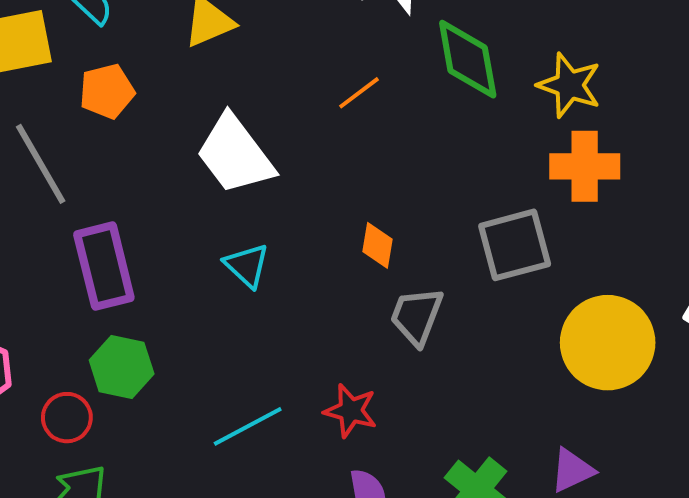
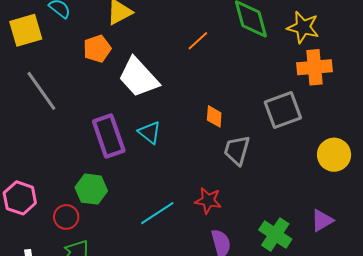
orange pentagon: (107, 91) -> (97, 49), moved
purple rectangle: (104, 266) -> (109, 136), moved
yellow circle: (608, 343) -> (334, 155), size x0.7

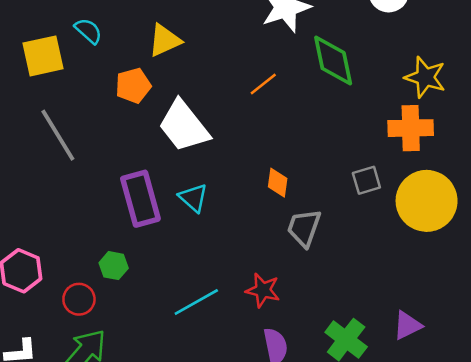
yellow star: (303, 27) -> (425, 77), moved
gray square: (283, 110) -> (366, 180), size x0.6
yellow circle: (334, 155) -> (427, 201), moved, size x1.4
green hexagon: (91, 189) -> (114, 266), size x0.7

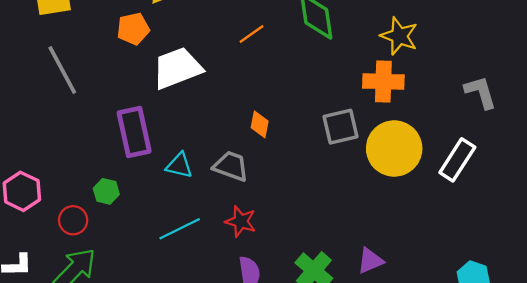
white trapezoid: (184, 126) -> (177, 68), turned 104
gray square: (366, 180) -> (341, 127), size x1.4
cyan triangle: (193, 198) -> (179, 165), moved, turned -32
gray trapezoid: (304, 228) -> (231, 166), moved, turned 87

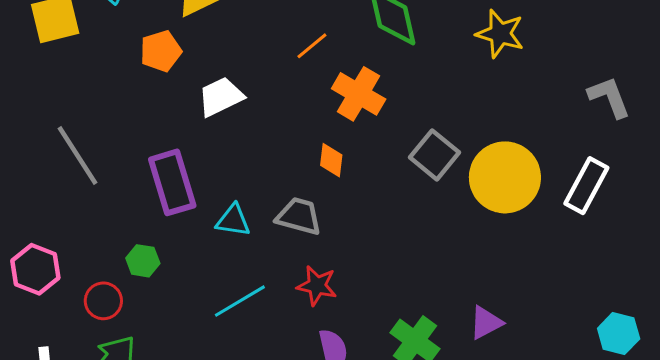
white trapezoid: (177, 68) -> (221, 97), size x0.7
gray line: (62, 70) -> (77, 156), moved
orange cross: (383, 82) -> (359, 94), moved, turned 33
gray square: (341, 127) -> (434, 155), turned -33

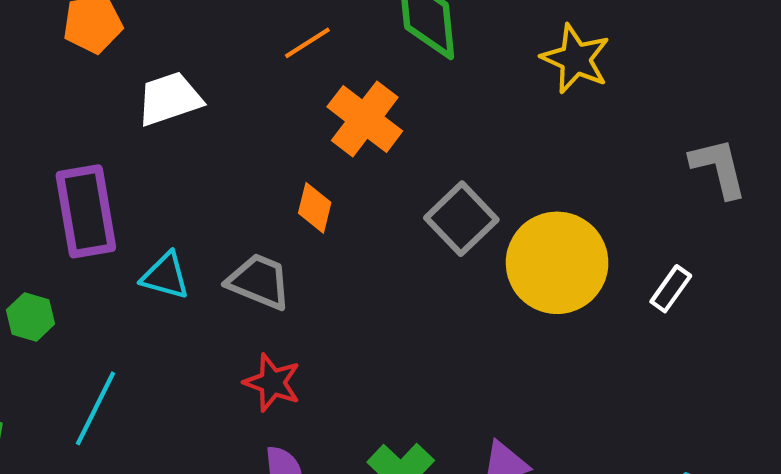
white rectangle: (586, 186) -> (671, 289), size x0.6
cyan line: (240, 301) -> (96, 408), moved, turned -40

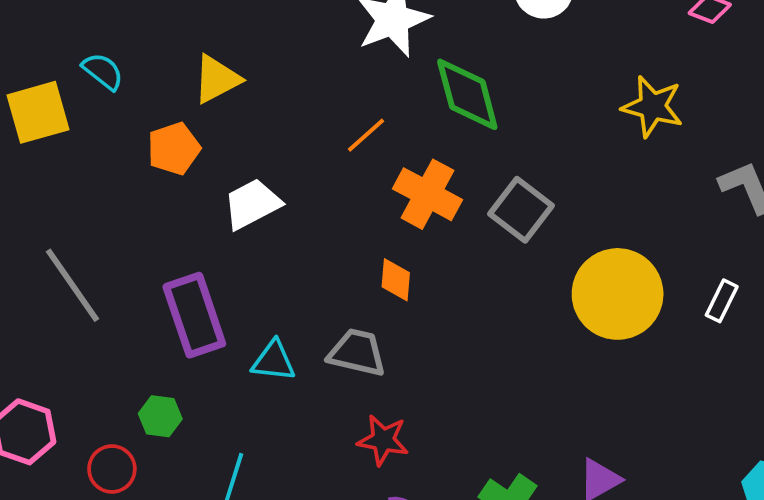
yellow star: (576, 59) -> (652, 107), moved
gray square: (461, 219) -> (521, 210), moved

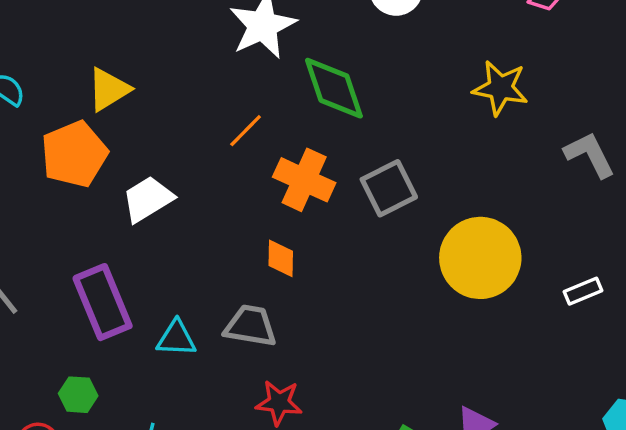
orange pentagon: (174, 149) -> (74, 154), size x1.4
gray square: (521, 210) -> (389, 188), turned 30
white rectangle: (722, 301) -> (583, 291), moved, turned 45

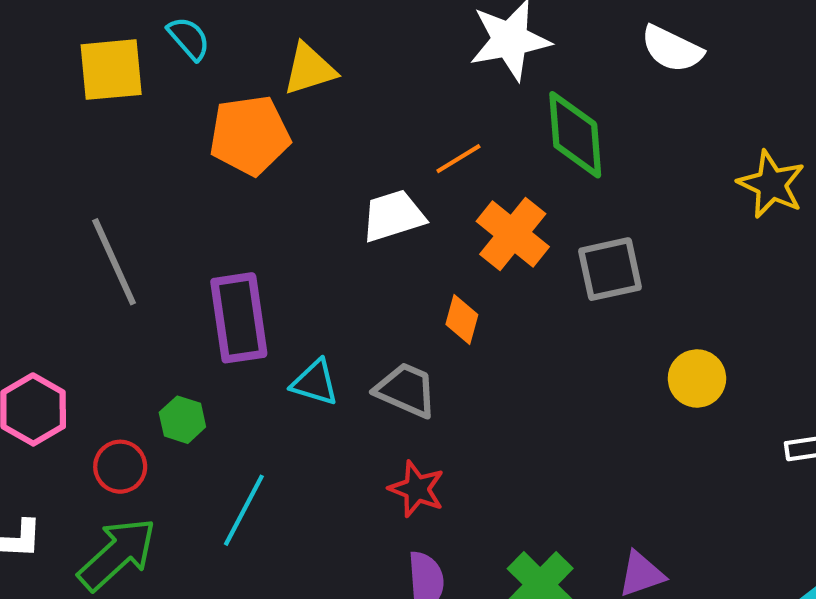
white trapezoid: (148, 199) -> (393, 216), moved
yellow circle: (480, 258) -> (697, 378), size x0.6

